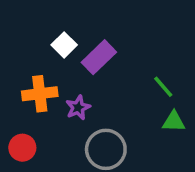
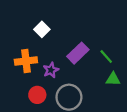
purple rectangle: (99, 57) -> (78, 53), moved
red circle: (22, 148) -> (37, 95), moved

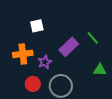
white square: (42, 29) -> (37, 26), turned 32
green line: (106, 56) -> (93, 38), moved

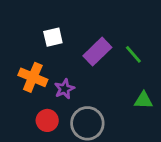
purple rectangle: (69, 47) -> (97, 52), moved
orange cross: (23, 54) -> (33, 77), turned 30

